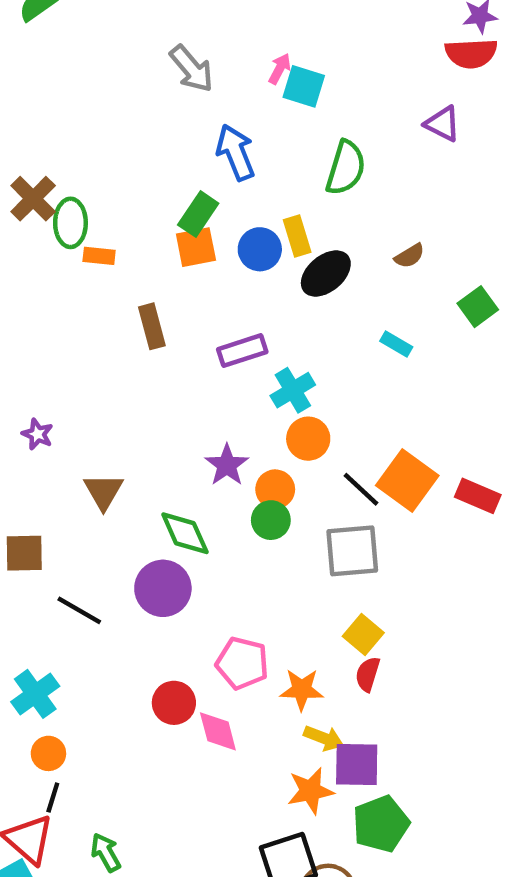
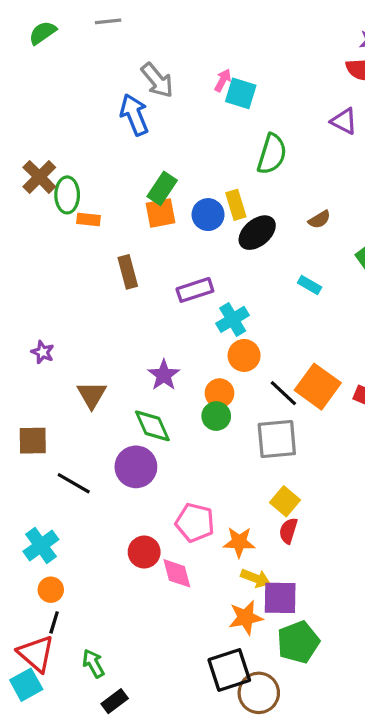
blue arrow: (236, 152) -> (134, 115), moved
purple star: (227, 465) -> (164, 375), moved

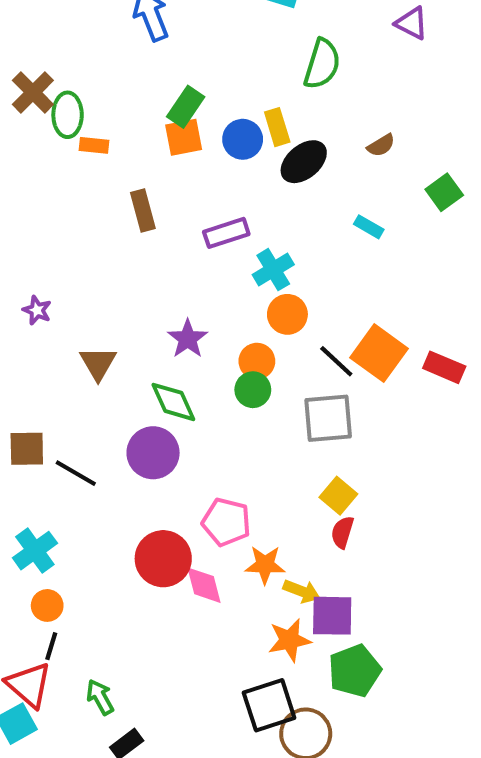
brown square: (33, 441) -> (27, 449), moved
orange star: (239, 542) -> (265, 565), moved
red circle: (144, 552) -> (163, 559), size x1.4

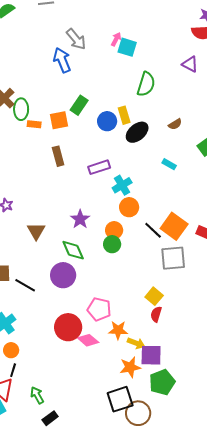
orange square: (184, 137) -> (59, 120), moved
gray square: (328, 418) -> (173, 258), moved
pink diamond: (204, 585) -> (88, 340), turned -35

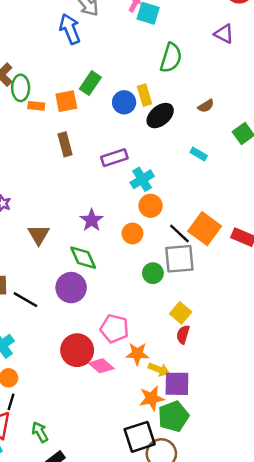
green circle: (112, 244) -> (153, 273), moved
gray square: (173, 258) -> (179, 259), moved
green pentagon: (162, 382) -> (173, 416), moved

